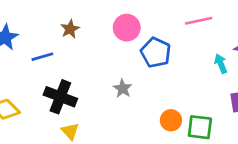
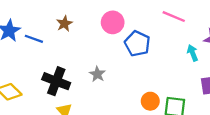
pink line: (199, 21) -> (174, 17), turned 35
blue line: (42, 57) -> (34, 39), moved, turned 36
gray star: (123, 88) -> (97, 74), moved

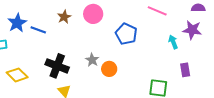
pink circle: (113, 22) -> (93, 14), moved
orange circle: (150, 101) -> (109, 69), moved

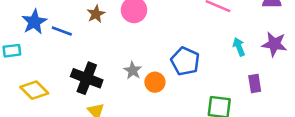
purple star: (192, 30) -> (274, 44), moved
blue pentagon: (126, 34) -> (185, 61), moved

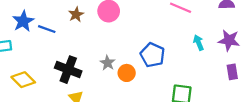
purple rectangle: (255, 83) -> (232, 72), moved

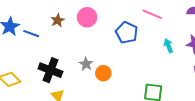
blue pentagon: (152, 55) -> (127, 33), moved

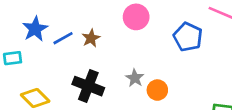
brown star: (58, 20) -> (91, 38), moved
blue line: (31, 34) -> (63, 38), turned -49

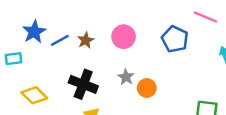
pink circle: (136, 17) -> (124, 37), moved

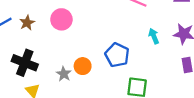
blue pentagon: (175, 39) -> (117, 55), moved
gray star: (126, 77) -> (64, 74), moved

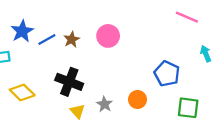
orange circle: (83, 66) -> (137, 100), moved
gray star: (64, 74) -> (105, 104), moved

